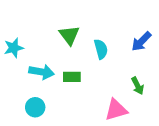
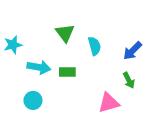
blue arrow: (141, 42) -> (132, 51), moved

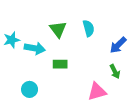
cyan semicircle: (95, 46) -> (89, 28), moved
cyan arrow: (39, 67) -> (35, 48), moved

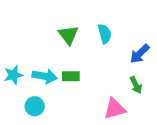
cyan star: (12, 40) -> (13, 75), moved
cyan arrow: (35, 48) -> (45, 76), moved

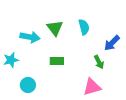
cyan arrow: (45, 76) -> (30, 37), moved
green arrow: (136, 85) -> (99, 62), moved

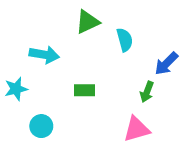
green triangle: (55, 28) -> (87, 22), moved, turned 42
green arrow: (99, 62) -> (147, 92), turned 48

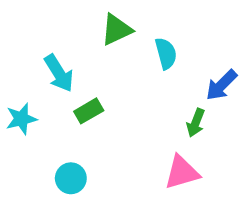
cyan arrow: (44, 55) -> (59, 73), turned 48
green rectangle: (84, 90) -> (89, 111), moved, turned -30
cyan circle: (41, 126) -> (71, 178), moved

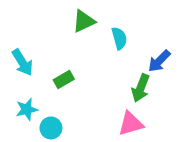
cyan arrow: (59, 73) -> (22, 62), moved
cyan star: (21, 119) -> (27, 109), moved
green arrow: (196, 123) -> (141, 88), size x1.4

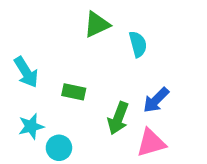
blue arrow: (159, 61) -> (156, 100), moved
green rectangle: (64, 80) -> (74, 92), turned 42
green arrow: (141, 88) -> (118, 118), moved

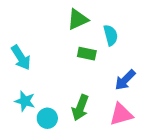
green rectangle: (74, 92) -> (87, 54), moved
green arrow: (118, 118) -> (80, 108), moved
cyan star: (31, 126) -> (25, 101), turned 30

